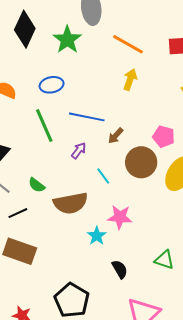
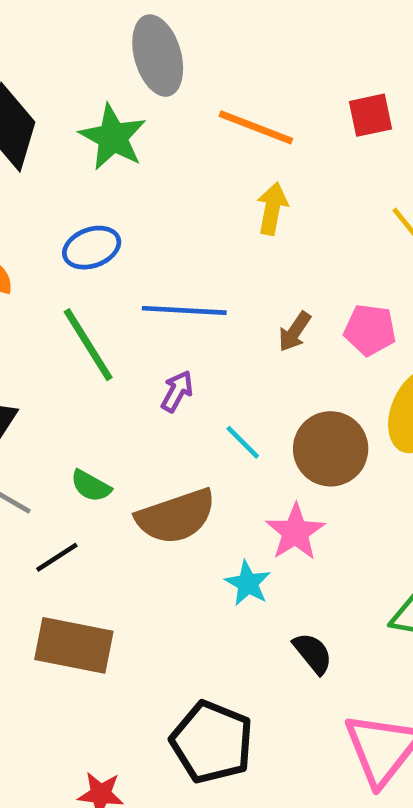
brown arrow: (116, 136) -> (295, 332), moved
brown circle: (141, 162) -> (331, 449), moved
pink star: (120, 217) -> (295, 532), turned -30

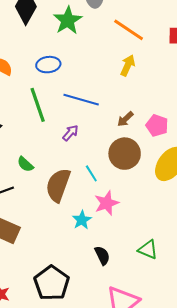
cyan line: (243, 442) -> (91, 173), moved
brown circle: (331, 449) -> (125, 154), moved
brown semicircle: (176, 516) -> (58, 185), turned 116

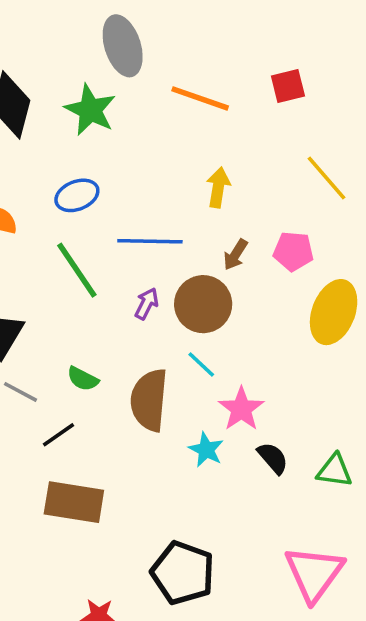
yellow arrow: (128, 65) -> (218, 187), moved
brown circle: (125, 154) -> (203, 304), moved
black semicircle: (102, 255) -> (273, 458), moved

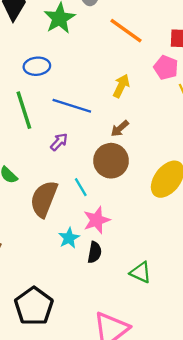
pink pentagon: (293, 251) -> (166, 68), moved
brown circle: (203, 304) -> (111, 161), moved
black semicircle: (273, 458) -> (95, 252), moved, turned 35

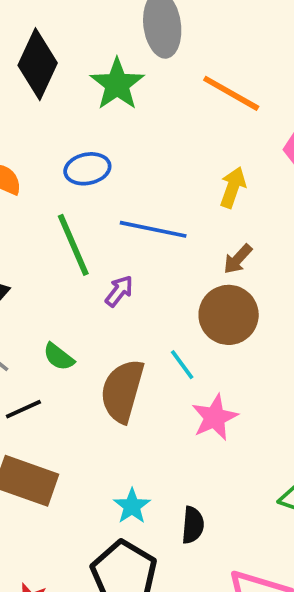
purple arrow: (59, 142) -> (119, 291), moved
cyan star: (69, 238) -> (132, 506), moved
black semicircle: (95, 252) -> (193, 525), moved

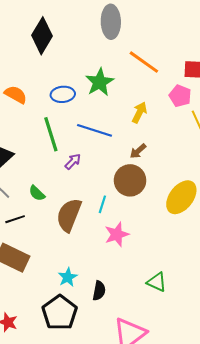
green star: (117, 84) -> (100, 82), moved
cyan line: (182, 365) -> (102, 204), turned 48

